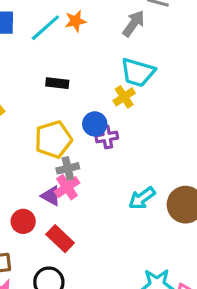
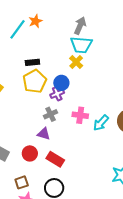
gray arrow: (133, 24) -> (80, 26), moved
purple cross: (107, 137) -> (57, 94), moved
yellow pentagon: (53, 139) -> (35, 81), moved
pink cross: (67, 187) -> (80, 115), moved, turned -35

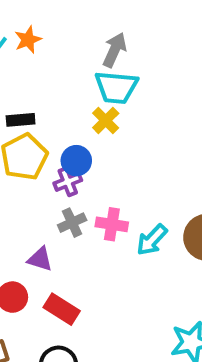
gray cross: (51, 114) -> (72, 223), moved

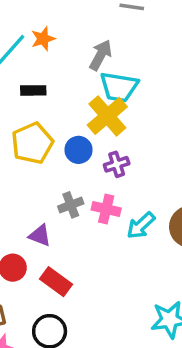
gray arrow: (114, 50) -> (101, 55), moved
black rectangle: (21, 120) -> (33, 90), moved
yellow cross: (106, 120) -> (107, 116), size x1.6
purple cross: (68, 182) -> (117, 164), moved

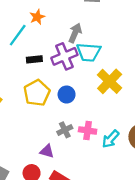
orange star: (43, 39) -> (37, 17), moved
yellow cross: (107, 116) -> (110, 81), moved
purple cross: (117, 164) -> (64, 56), moved, size x1.6

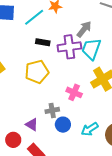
cyan trapezoid: (89, 52) -> (91, 49), turned 90
blue circle: (67, 95) -> (63, 125), moved
pink cross: (88, 130) -> (74, 92), moved

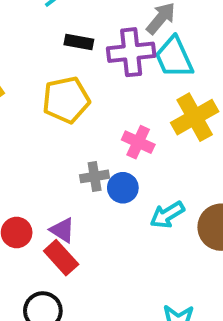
cyan trapezoid: (91, 49) -> (174, 57), turned -45
purple triangle: (32, 125) -> (62, 230), moved
blue circle: (63, 125) -> (123, 188), moved

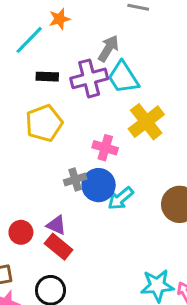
blue circle: (123, 188) -> (99, 185), size x1.4
cyan arrow: (167, 215) -> (121, 198), moved

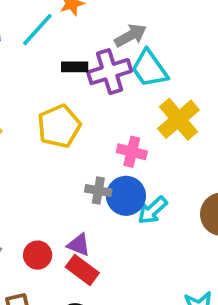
gray arrow: (108, 48) -> (131, 35), turned 32
black rectangle: (47, 77) -> (75, 67), moved
gray cross: (75, 180) -> (98, 191), turned 30

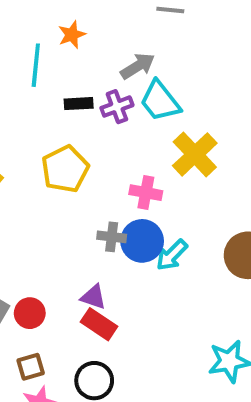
cyan line: (37, 30) -> (36, 65), turned -33
purple cross: (110, 72) -> (117, 107), size x0.7
red circle: (38, 255) -> (30, 313), moved

